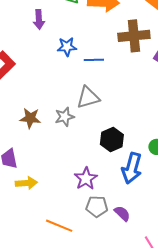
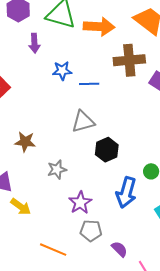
gray star: (65, 117) -> (57, 170), moved
black hexagon: (112, 139) -> (107, 150), moved
yellow arrow: (26, 183) -> (21, 207), turned 40
purple semicircle: (122, 213) -> (119, 249), moved

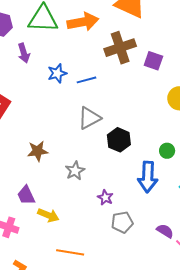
purple star: (80, 203) -> (105, 197), size x0.7
purple semicircle: (119, 249) -> (165, 231), moved
orange line: (53, 250) -> (70, 252), moved

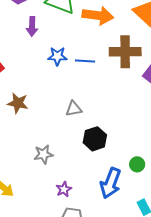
blue line: (87, 80) -> (85, 61), moved
gray triangle: (89, 118) -> (74, 109), size x0.7
brown star: (38, 151) -> (18, 103), moved

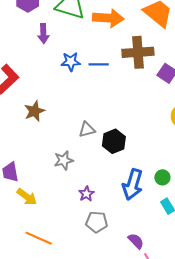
brown star: (18, 103) -> (35, 111), turned -30
gray triangle: (74, 109) -> (87, 130), moved
green circle: (137, 164) -> (162, 177), moved

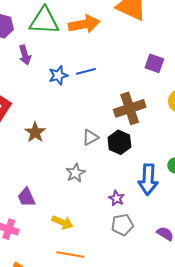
brown cross: (138, 52) -> (130, 108), moved
purple star: (86, 194) -> (117, 198), moved
yellow arrow: (27, 197) -> (62, 222), moved

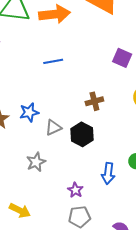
blue star: (58, 75) -> (29, 112), moved
brown cross: (130, 108) -> (94, 101), size x0.6
blue arrow: (148, 179) -> (108, 173), size x0.7

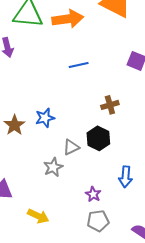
blue line: (53, 61) -> (79, 65), moved
gray triangle: (53, 128) -> (71, 147), moved

